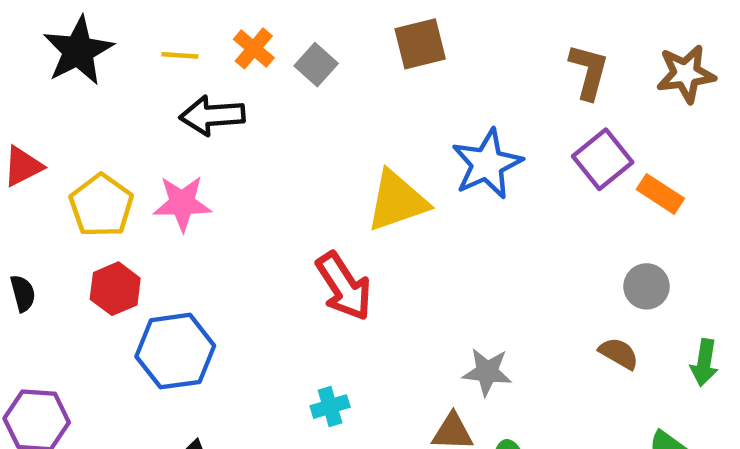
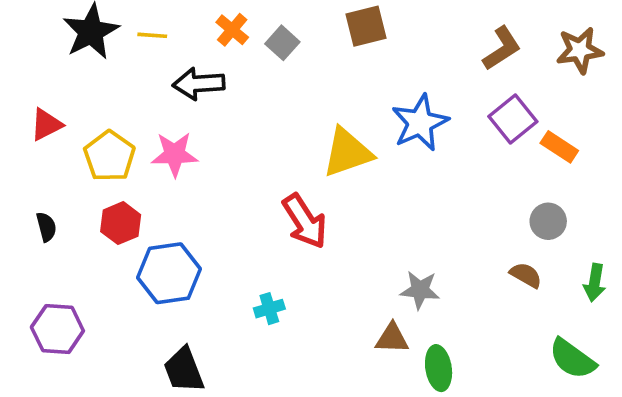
yellow line: (180, 55) -> (152, 35), moved
brown L-shape: (589, 72) -> (502, 48), turned 42
cyan cross: (330, 407) -> (269, 309), moved

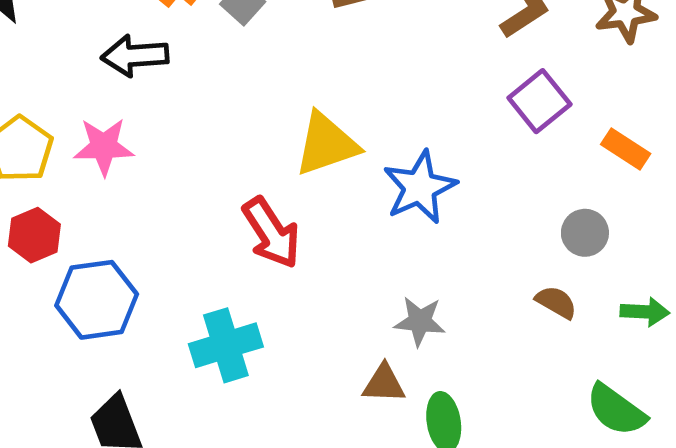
blue star: (420, 123) -> (420, 187), moved
orange rectangle: (559, 147) -> (626, 149), moved
green arrow: (595, 283) -> (645, 312), turned -96
cyan cross: (269, 309) -> (226, 345), size x1.8

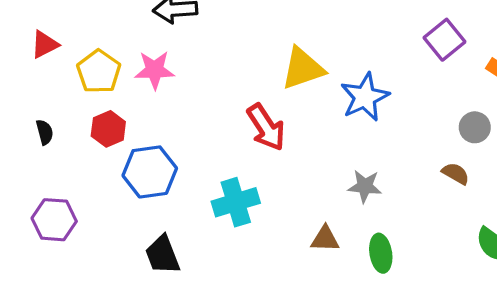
brown triangle: (384, 384) -> (325, 239), moved

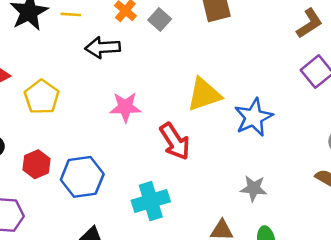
pink star: (155, 70) -> (125, 107), moved
red hexagon: (108, 129) -> (37, 164), moved

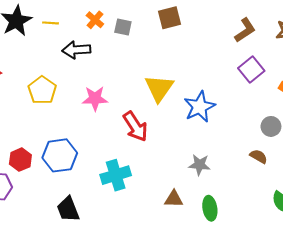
gray square: (160, 20) -> (123, 27), turned -30
yellow triangle: (204, 94) -> (159, 88), turned -36
yellow pentagon: (42, 97) -> (42, 90), moved
red hexagon: (37, 164) -> (20, 160), moved

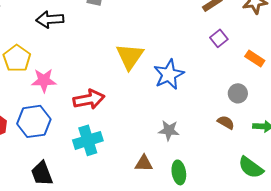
purple square: (251, 70) -> (219, 38), size x0.7
pink star: (95, 98) -> (44, 80), moved
red arrow: (135, 126) -> (89, 99), moved, turned -68

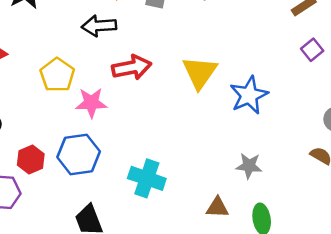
red arrow: (89, 99) -> (132, 67), moved
cyan cross: (88, 140) -> (147, 178), turned 36

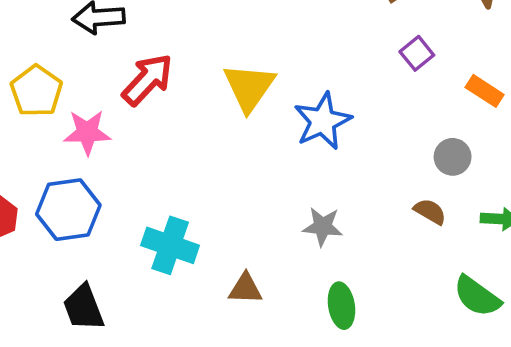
red arrow: (132, 67) -> (148, 80), turned -36
brown triangle: (217, 207) -> (245, 289), moved

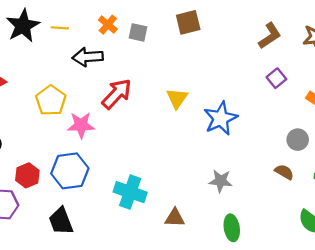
yellow triangle: (249, 87) -> (177, 98), size x0.7
black trapezoid: (83, 308) -> (61, 221), moved

